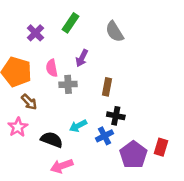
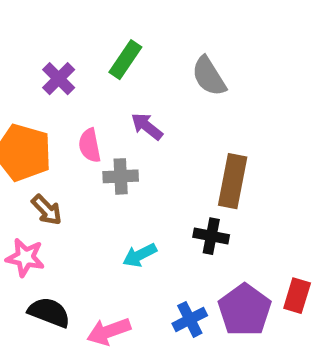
purple arrow: (82, 58) -> (147, 126), turned 102
brown rectangle: (107, 87) -> (233, 181), moved, size x1.5
pink star: (18, 127) -> (25, 257), turned -30
blue cross: (104, 136) -> (190, 319), moved
black semicircle: (52, 140) -> (49, 312), moved

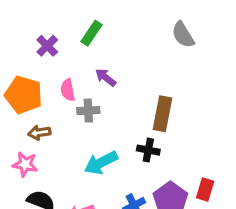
gray semicircle: (209, 76) -> (183, 35), moved
brown arrow: (47, 210) -> (39, 133), turned 125
cyan arrow: (140, 255) -> (101, 163), size x1.5

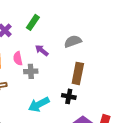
gray semicircle: (183, 35) -> (73, 41), moved, turned 102

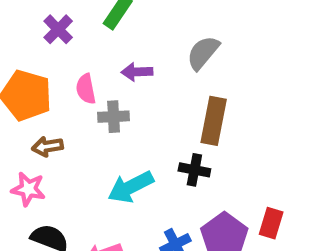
gray semicircle: (73, 41) -> (203, 53), turned -30
purple arrow: (42, 50) -> (137, 72), turned -40

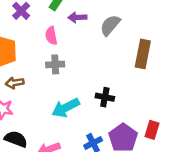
purple arrow: (137, 72) -> (77, 17), moved
pink semicircle: (86, 89) -> (51, 36), moved
brown rectangle: (214, 121) -> (143, 54), moved

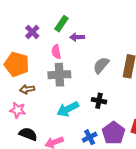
gray semicircle: (110, 25) -> (101, 65), moved
gray cross: (55, 64) -> (59, 75), size x1.5

